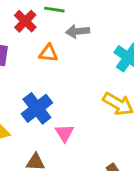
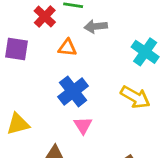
blue cross: (37, 108) -> (73, 91), moved

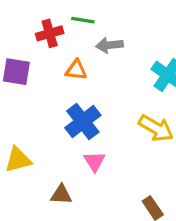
red cross: (45, 17) -> (50, 33), turned 30

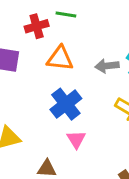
gray arrow: (109, 45) -> (107, 66), moved
orange triangle: (76, 70) -> (60, 59), size x1.4

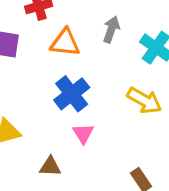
gray arrow: (107, 66) -> (111, 29), moved, turned 115

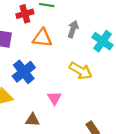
blue cross: (72, 94) -> (24, 72), moved
yellow arrow: (144, 100) -> (81, 71), moved

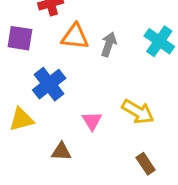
gray arrow: (73, 29) -> (109, 44), moved
yellow arrow: (81, 71) -> (138, 112), moved

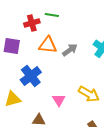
gray arrow: (109, 44) -> (70, 50), turned 35

